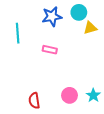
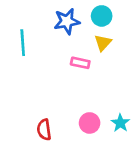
yellow triangle: (90, 28) -> (103, 43), moved, turned -32
pink rectangle: (50, 50) -> (80, 63), moved

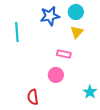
pink rectangle: (80, 63) -> (64, 54), moved
pink circle: (90, 123) -> (56, 75), moved

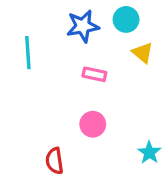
yellow triangle: (77, 32) -> (143, 53), moved, turned -32
pink rectangle: (64, 54) -> (94, 74), moved

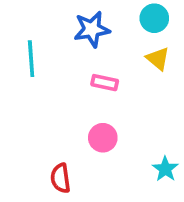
cyan circle: (126, 19) -> (154, 18), moved

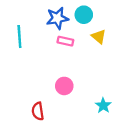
cyan circle: (154, 18) -> (84, 15), moved
pink rectangle: (105, 83) -> (65, 41), moved

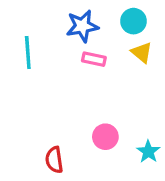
cyan circle: (84, 15) -> (133, 21), moved
pink circle: (64, 86) -> (105, 137), moved

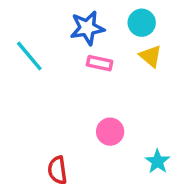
cyan line: (28, 52) -> (29, 56), turned -36
pink circle: (105, 137) -> (110, 132), moved

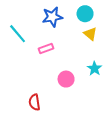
pink rectangle: (100, 63) -> (46, 48), moved, turned -32
cyan star: (158, 161) -> (95, 69), moved

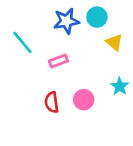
cyan circle: (85, 14) -> (97, 17), moved
red semicircle: (34, 102) -> (52, 102), moved

